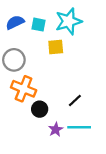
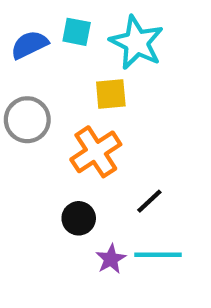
cyan star: (69, 21) -> (137, 43), turned -30
cyan square: (39, 25) -> (77, 32), moved
orange cross: (24, 89) -> (96, 152), moved, turned 35

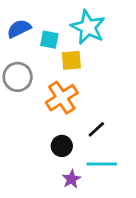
cyan square: (77, 32) -> (49, 40), moved
black circle: (79, 218) -> (62, 146), moved
purple star: (111, 259) -> (71, 179), moved

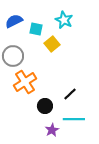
cyan star: (88, 27) -> (64, 20), size x0.7
yellow square: (71, 60) -> (52, 44), turned -35
orange cross: (62, 98) -> (25, 82), moved

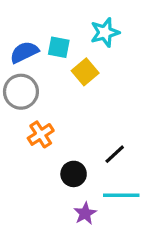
cyan star: (64, 20) -> (105, 32), turned 30
blue semicircle: (14, 21) -> (24, 52), moved
orange cross: (25, 82) -> (41, 134), size x0.7

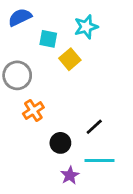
blue semicircle: (24, 52) -> (20, 17), moved

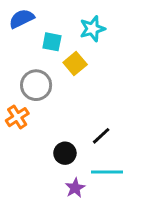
gray circle: (17, 75) -> (36, 85), moved
orange cross: (33, 111) -> (17, 117), moved

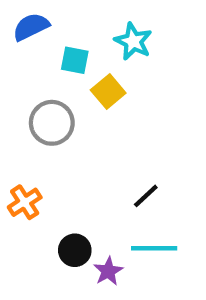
cyan star: (92, 29) -> (133, 41), turned -30
orange cross: (17, 117) -> (25, 202), moved
black circle: (65, 153) -> (75, 250), moved

